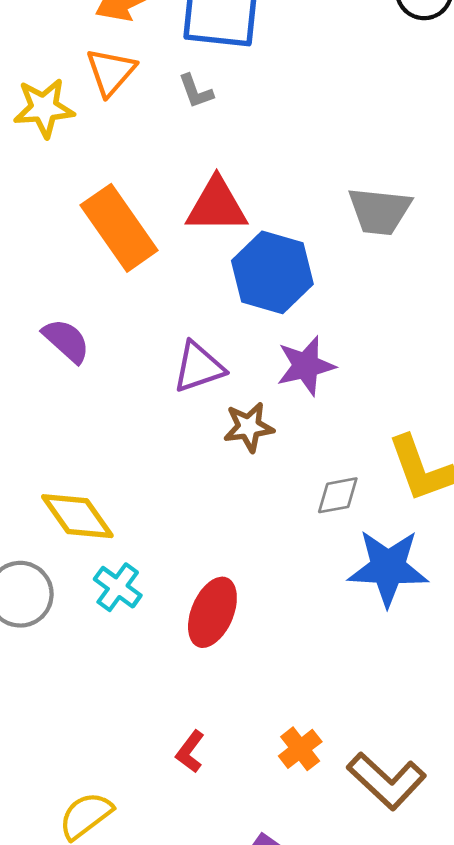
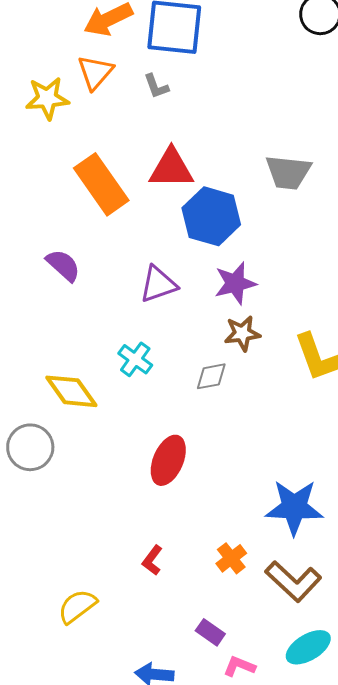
brown star: (249, 427) -> (242, 333), moved
gray diamond: (338, 495) -> (211, 376), moved
blue star: (388, 568) -> (294, 507), moved
cyan cross: (118, 587) -> (135, 359), moved

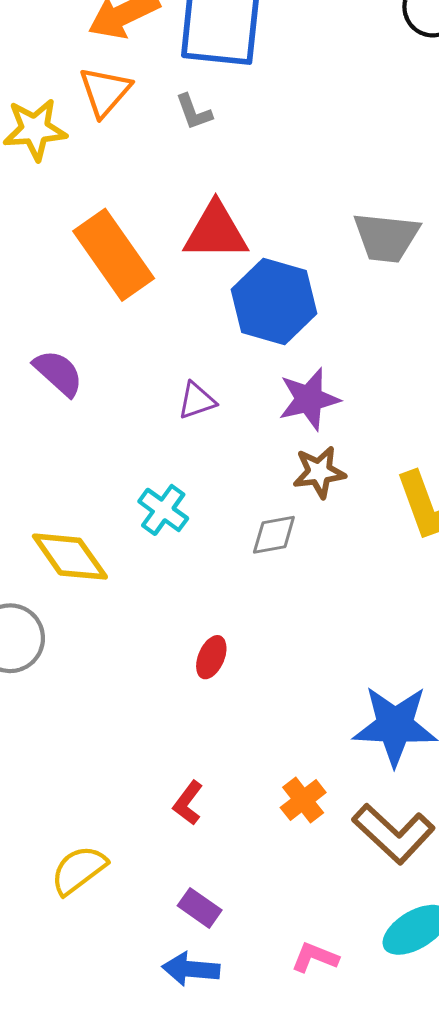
purple triangle: (158, 284) -> (197, 401), size x0.7
red ellipse: (168, 460) -> (211, 657), size x0.6
purple rectangle: (210, 632) -> (200, 908), moved

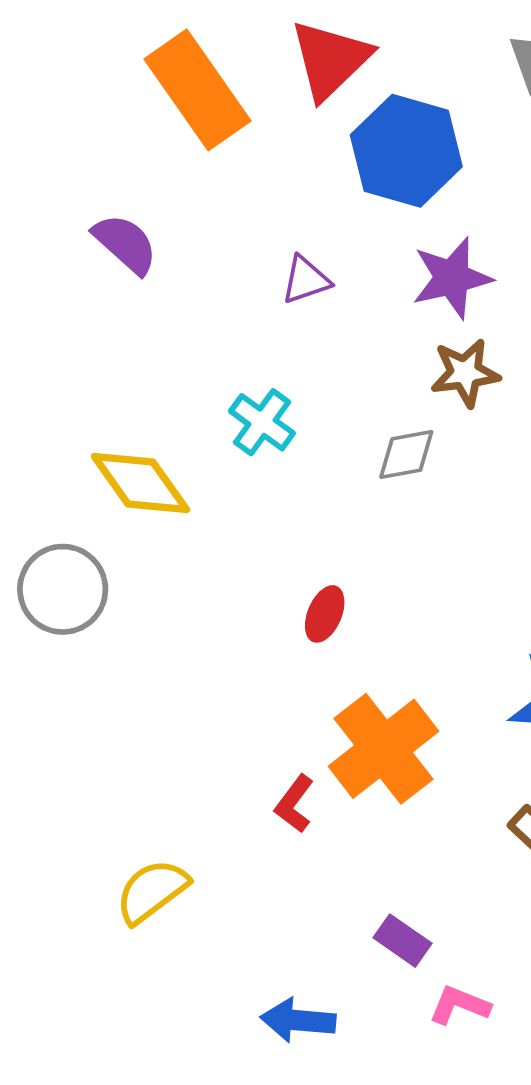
red triangle: (216, 231) -> (330, 60), turned -44
orange cross: (303, 800) -> (384, 749), moved, size x1.8
purple rectangle: (200, 908) -> (403, 941), moved

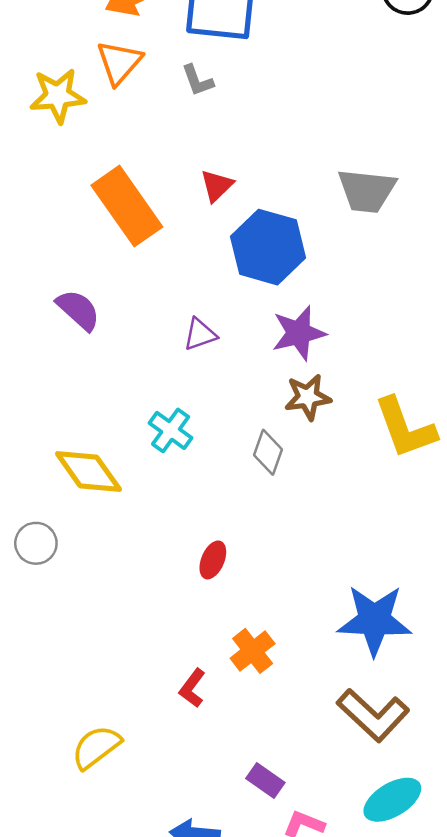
red triangle: (330, 60) -> (217, 186), size x0.6
gray diamond: (406, 454) -> (268, 452), turned -60
gray circle: (63, 589) -> (36, 543), size x0.7
orange cross: (384, 749) -> (253, 651), size x0.6

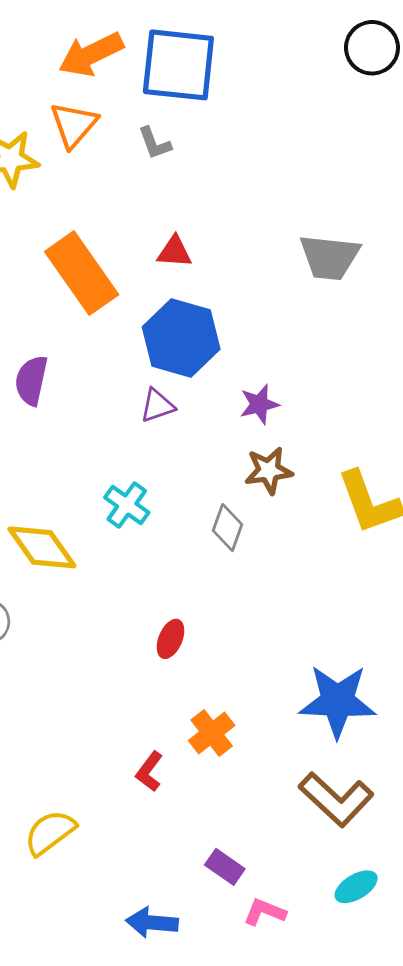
red triangle: (217, 186) -> (174, 252), turned 48
blue hexagon: (268, 247) -> (181, 338), moved
purple semicircle: (78, 310) -> (31, 380), turned -120
purple star: (299, 333) -> (259, 404), size x0.7
cyan ellipse: (392, 800) -> (356, 887), size x0.7

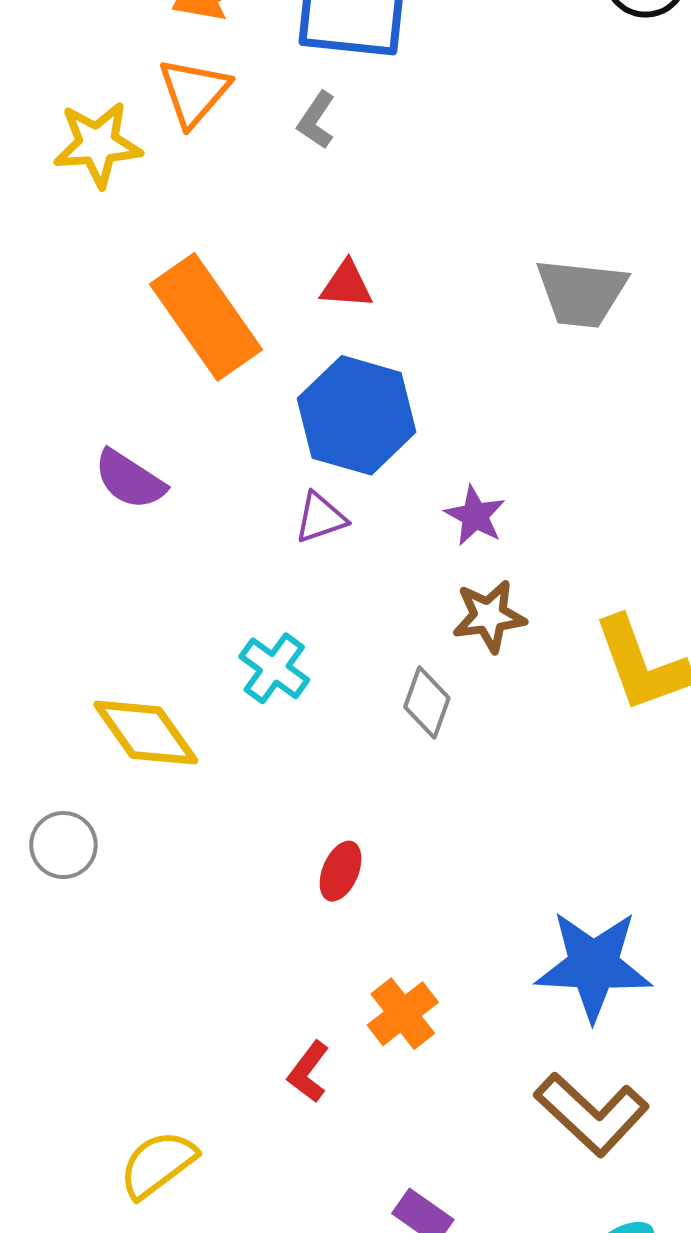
gray L-shape: (155, 143) -> (316, 120), turned 54
purple semicircle: (31, 380) -> (130, 480), turned -69
purple star: (259, 404) -> (475, 516), turned -30

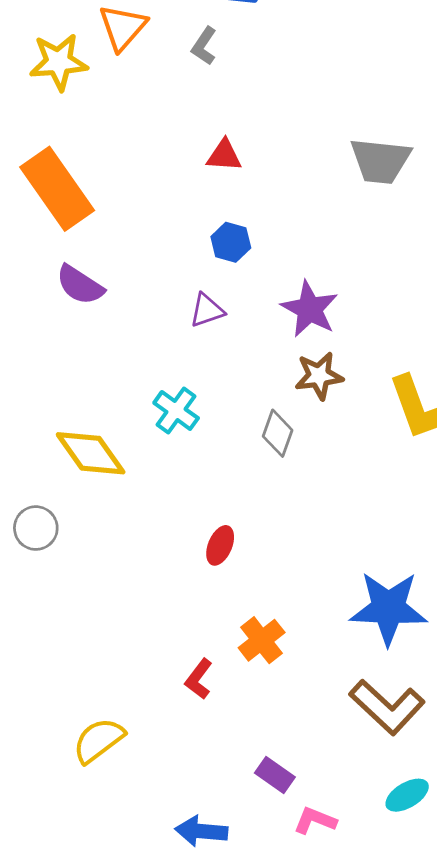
orange rectangle: (206, 317) -> (57, 189), moved
blue hexagon: (357, 415) -> (231, 242), size x0.5
purple star: (475, 516) -> (310, 309), size x1.4

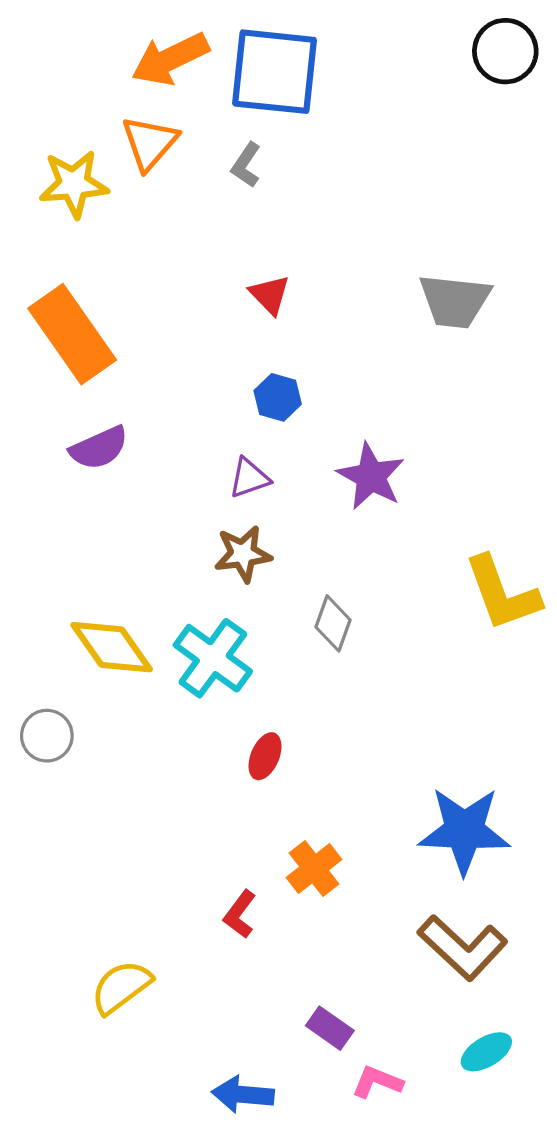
red triangle: (224, 155) -> (270, 295), turned 42
purple semicircle: (80, 285) -> (99, 448), turned -57
brown star: (319, 376) -> (243, 554), moved
cyan cross: (176, 411) -> (213, 658), moved, size x1.4

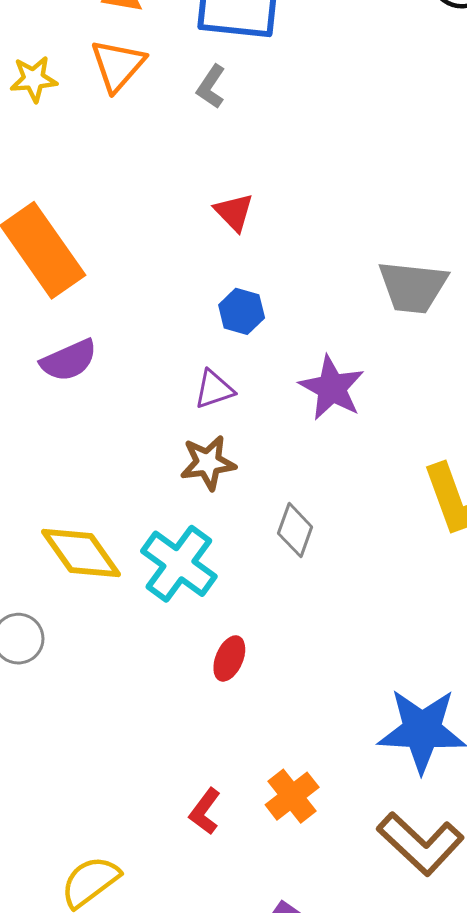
yellow star: (74, 184) -> (34, 79), moved, size x0.7
gray trapezoid: (455, 301) -> (413, 287), moved
orange cross: (314, 868) -> (292, 796), moved

